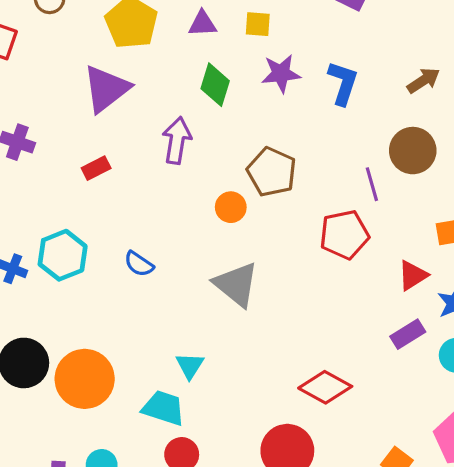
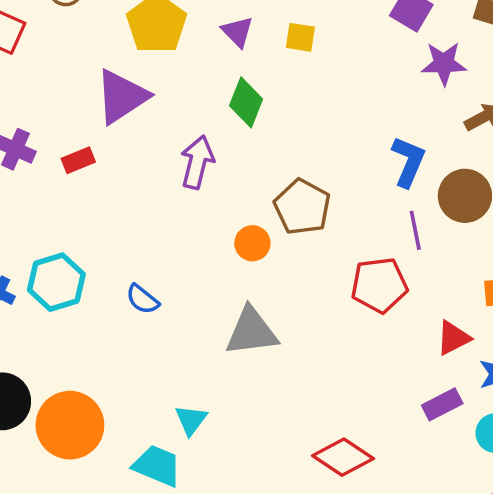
purple triangle: (203, 24) -> (237, 32), turned 44
purple star: (281, 74) -> (444, 63), moved
blue L-shape: (343, 83) -> (408, 162), moved
red rectangle: (96, 168) -> (78, 160), moved
gray triangle: (236, 284) -> (251, 332), turned -51

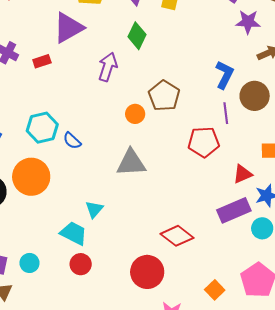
cyan hexagon: (56, 282) -> (42, 128), moved
purple rectangle: (442, 404) -> (234, 210), size x1.5
orange circle: (70, 425) -> (31, 177), moved

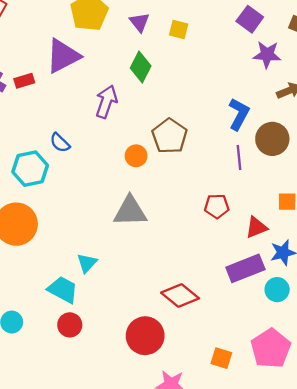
red rectangle: (42, 61) -> (24, 81), moved
blue semicircle: (72, 141) -> (60, 143), moved
red pentagon: (204, 142) -> (217, 206), moved, size x0.7
orange square: (215, 290) -> (221, 358), turned -30

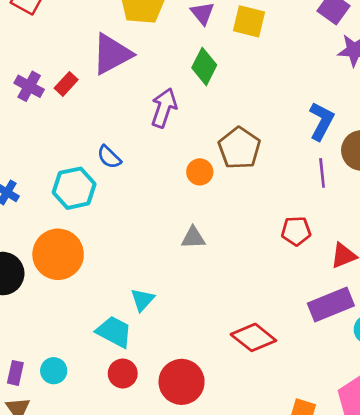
yellow square: (179, 30) -> (249, 21), size x1.4
red rectangle: (24, 81) -> (66, 84), turned -30
gray triangle: (130, 211) -> (193, 238), size x0.6
red circle: (145, 336) -> (182, 382), moved

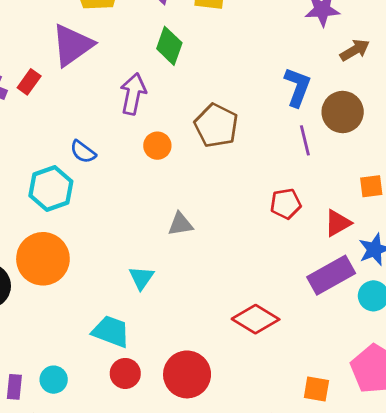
orange circle: (200, 172) -> (157, 146), moved
cyan triangle: (142, 300) -> (141, 278), moved

